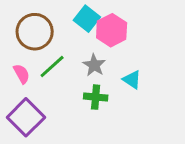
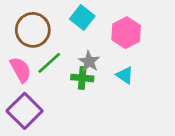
pink hexagon: (112, 30) -> (126, 33), moved
pink semicircle: (22, 74) -> (20, 70), size x1.4
green cross: (96, 97) -> (82, 78), moved

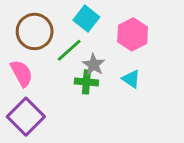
green line: (49, 63) -> (69, 50), moved

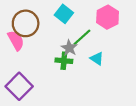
pink hexagon: (133, 34) -> (108, 17), moved
green line: (69, 50) -> (82, 37), moved
pink semicircle: (22, 73) -> (16, 40), moved

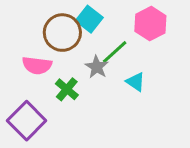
brown circle: (26, 23) -> (62, 33), moved
pink semicircle: (16, 40) -> (37, 65), moved, turned 126
green cross: (64, 61) -> (67, 89), moved, turned 35

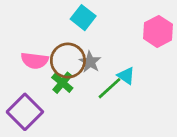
pink hexagon: (150, 24) -> (158, 31), moved
brown circle: (62, 33) -> (68, 61), moved
green line: (115, 52) -> (109, 88), moved

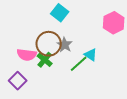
pink semicircle: (35, 61) -> (27, 55), moved
purple square: (25, 112) -> (18, 81), size x0.7

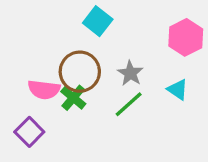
gray star: (65, 45) -> (130, 73), moved
cyan triangle: (91, 55) -> (178, 90), moved

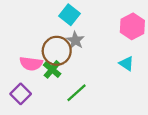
gray star: (130, 73) -> (75, 40), moved
green line: (129, 104) -> (76, 93), moved

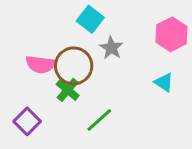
gray star: (75, 40) -> (111, 48), moved
pink semicircle: (31, 64) -> (41, 64), moved

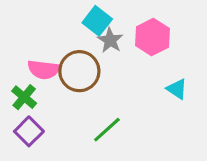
pink hexagon: (171, 34) -> (152, 37), moved
gray star: (111, 48) -> (110, 40), moved
green cross: (68, 90) -> (24, 97), moved

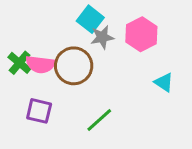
gray star: (110, 40) -> (102, 37), turned 30
green cross: (24, 97) -> (19, 63), moved
purple square: (29, 131) -> (39, 111), moved, turned -32

